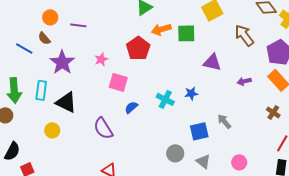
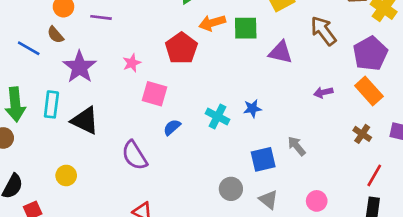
purple triangle: (212, 62) -> (281, 52), moved
yellow circle: (52, 130) -> (66, 175), moved

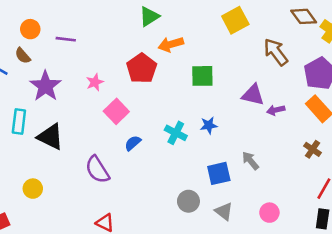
green square: (246, 28) -> (202, 76), moved
purple triangle: (281, 52) -> (253, 95), moved
pink square: (155, 94) -> (116, 111), turned 30

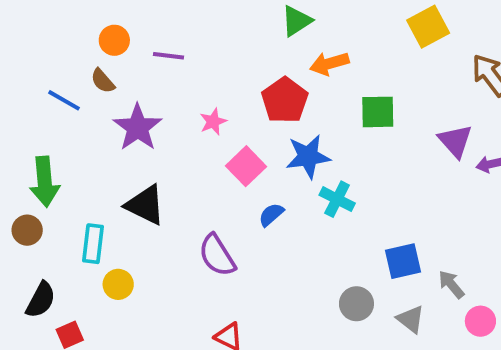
purple triangle: (253, 95) -> (455, 141), turned 35
cyan rectangle: (19, 121) -> (93, 244), moved
blue star: (209, 125) -> (308, 156), moved, size x1.6
gray arrow: (250, 161) -> (451, 284), moved

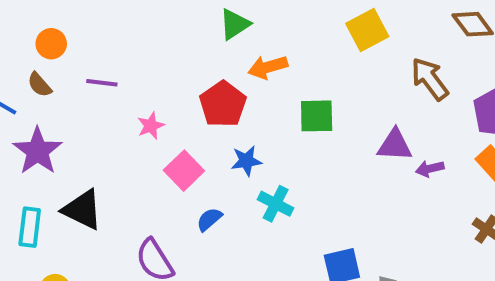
purple line: (169, 56) -> (102, 83), moved
purple star: (138, 127) -> (38, 151), moved
purple triangle: (455, 141) -> (395, 145), turned -45
blue star: (308, 156) -> (246, 161), size x0.7
cyan rectangle: (93, 244) -> (30, 227), moved

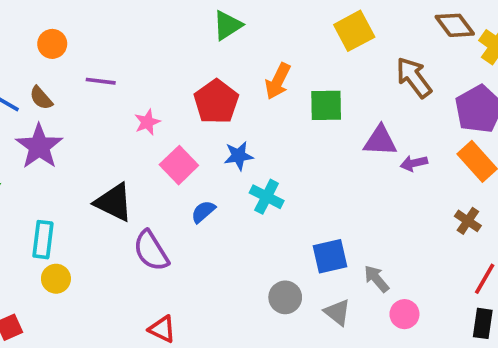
orange arrow: (268, 67) -> (278, 81), moved, turned -48
brown semicircle: (39, 85) -> (41, 98), moved
green square: (317, 116) -> (326, 105), moved
black triangle: (82, 210) -> (114, 202), moved
cyan rectangle: (30, 227) -> (43, 240), moved

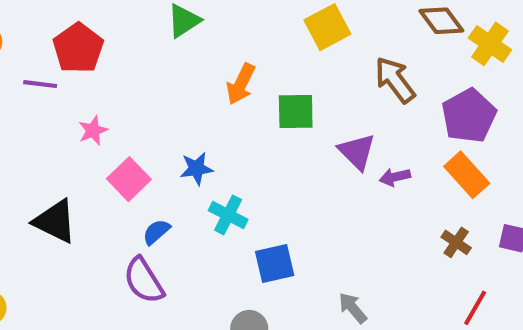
red pentagon: (216, 102) -> (78, 48), moved
purple triangle: (380, 141) -> (357, 152), turned 42
purple semicircle: (151, 251) -> (144, 280), moved
blue square: (330, 256) -> (275, 264), moved

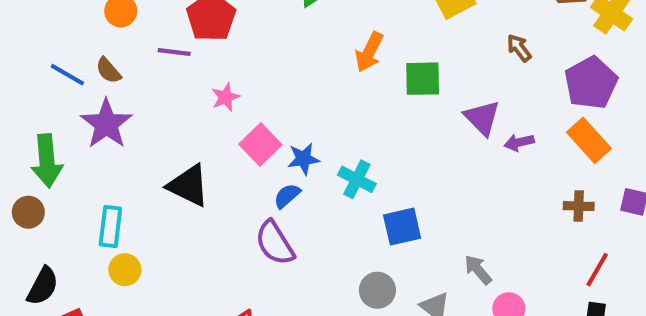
brown arrow: (395, 80) -> (519, 48), size x0.6
blue star: (196, 169) -> (303, 159), moved
brown cross: (456, 242) -> (579, 206), turned -32

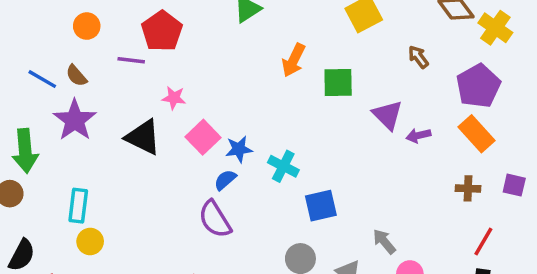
pink star: (225, 97) -> (174, 98), turned 30
black triangle: (188, 185) -> (143, 137), moved

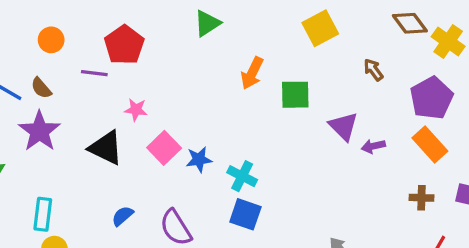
blue semicircle: (225, 180) -> (123, 216), moved
blue square: (321, 206) -> (245, 214), moved, turned 32

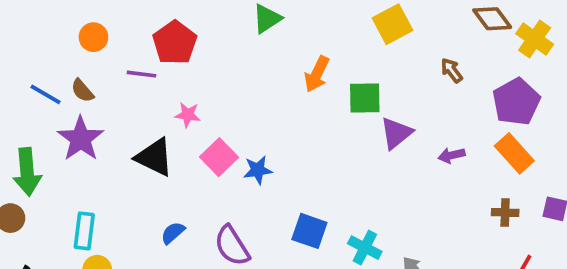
purple triangle: (343, 126) -> (396, 133), moved, turned 36
cyan cross: (242, 176) -> (365, 248), moved

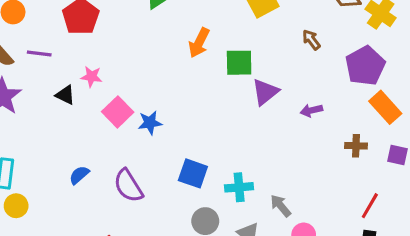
purple line: (141, 74) -> (39, 53), moved
orange rectangle: (514, 153) -> (385, 107), moved
black triangle: (154, 157) -> (65, 95), moved, size x0.6
brown cross: (505, 213) -> (356, 146), moved
cyan cross: (365, 248) -> (239, 187), turned -32

